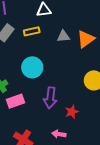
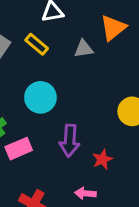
yellow rectangle: (32, 31) -> (37, 44), turned 56
orange triangle: (86, 39) -> (113, 28), moved

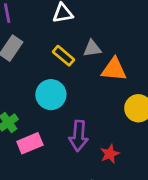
orange triangle: (113, 28) -> (114, 69), moved, turned 44
yellow rectangle: (37, 44) -> (63, 56), moved

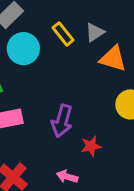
gray triangle: (92, 48) -> (95, 32), turned -36
cyan circle: (51, 95) -> (23, 49), moved

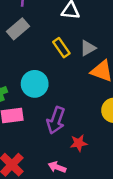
cyan circle: (23, 49) -> (35, 84), moved

